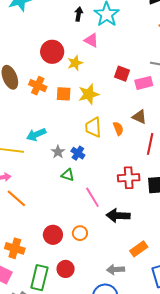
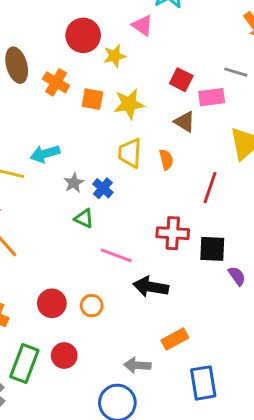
brown triangle: (139, 117) -> (185, 122), moved
pink line: (92, 197) -> (116, 255), turned -45

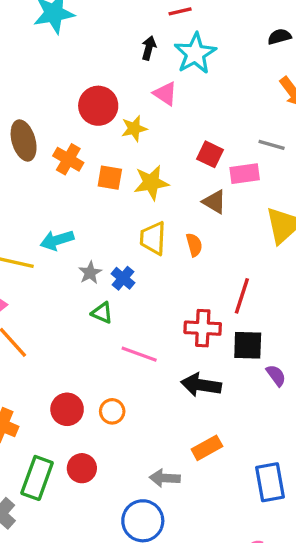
red line: (210, 188) -> (242, 296), moved
black arrow: (151, 287) -> (201, 385), moved
blue rectangle: (203, 383) -> (270, 482), moved

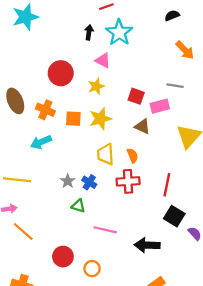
yellow star: (134, 128) -> (96, 86), moved
cyan arrow: (57, 240) -> (41, 142), moved
red cross: (203, 328) -> (128, 181), moved
black square: (248, 345) -> (174, 216), turned 36
red circle: (67, 409) -> (63, 257), moved

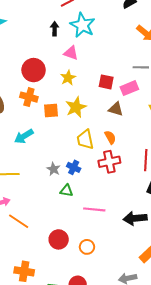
orange cross: (45, 110) -> (29, 97), moved

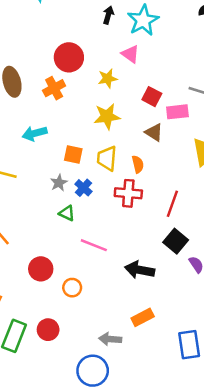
pink triangle: (71, 53) -> (130, 54), moved
orange cross: (29, 97) -> (54, 88), turned 30
orange square: (51, 110) -> (73, 154), moved

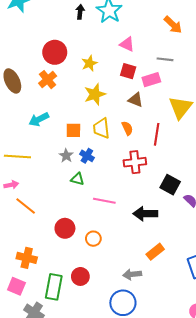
pink triangle: (130, 54) -> (127, 44), moved
red cross: (128, 193) -> (135, 162), moved
red line: (172, 204) -> (157, 134), moved

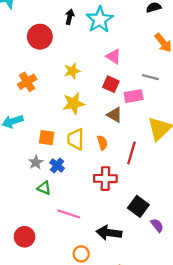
red circle: (55, 52) -> (40, 37), moved
orange circle: (93, 239) -> (81, 254), moved

